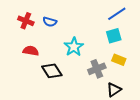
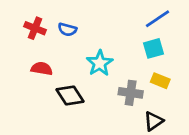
gray cross: (97, 69) -> (131, 93), turned 30

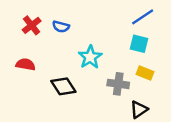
red cross: (35, 28) -> (32, 25), turned 30
cyan square: (153, 48) -> (139, 44), turned 30
red semicircle: (42, 69) -> (26, 64), moved

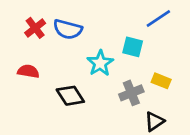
blue semicircle: (61, 27) -> (68, 29), size x1.5
cyan square: (139, 44) -> (133, 47), moved
gray cross: (118, 84) -> (131, 93), turned -30

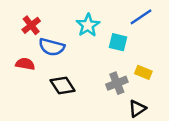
blue semicircle: (68, 29) -> (52, 47), moved
cyan star: (100, 63) -> (88, 25), moved

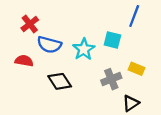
blue line: (141, 17) -> (134, 16), turned -35
cyan star: (88, 25) -> (84, 49), moved

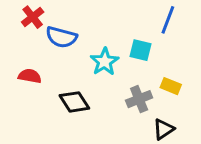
red cross: (30, 24) -> (33, 17), moved
blue semicircle: (49, 45) -> (61, 37), moved

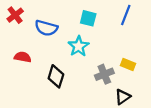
red cross: (33, 17) -> (15, 15), moved
cyan square: (141, 50) -> (88, 18), moved
black diamond: (74, 102) -> (56, 76), turned 50

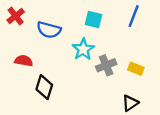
gray cross: (104, 74) -> (106, 65), moved
black diamond: (56, 76) -> (44, 87), moved

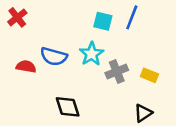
blue line: (134, 16) -> (132, 17), moved
blue semicircle: (49, 30) -> (54, 56), moved
black diamond: (44, 87) -> (68, 107), moved, turned -35

